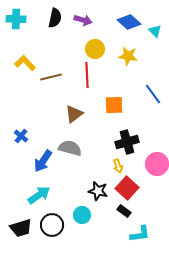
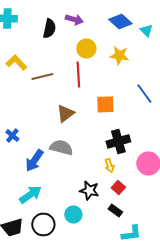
black semicircle: (55, 18) -> (49, 28), moved
red square: (127, 188) -> (118, 187), size x0.6

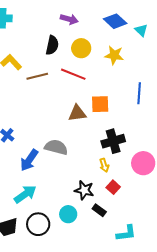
black semicircle: (49, 28) -> (52, 45), moved
red line: (78, 74) -> (73, 74), turned -65
blue line: (144, 93) -> (139, 93), turned 40
brown triangle: (65, 113) -> (77, 113), moved, turned 30
black rectangle: (115, 210) -> (99, 210), moved

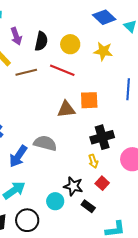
purple arrow: (69, 19) -> (16, 36), moved, turned 54
cyan circle: (68, 214) -> (55, 201), moved

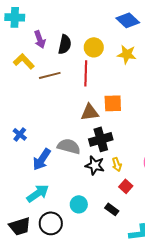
red line: (62, 70) -> (86, 73), turned 70
black cross: (102, 137) -> (101, 139), moved
black star: (73, 186) -> (95, 165), moved

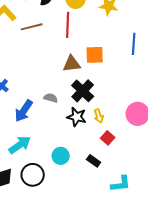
black cross: (101, 139) -> (83, 91), turned -30
gray semicircle: (69, 146) -> (51, 98), size x0.6

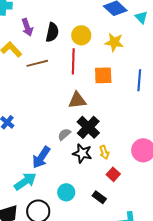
orange square: (95, 55) -> (103, 75), moved
gray semicircle: (51, 98) -> (64, 134), moved, turned -56
blue arrow: (24, 111) -> (41, 157), moved

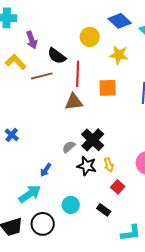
black semicircle: (52, 32) -> (57, 56), moved, turned 114
yellow circle: (81, 35) -> (90, 37), moved
brown triangle: (77, 100) -> (74, 102), moved
blue arrow: (41, 157) -> (46, 170), size x0.6

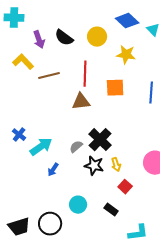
black semicircle: (57, 56) -> (64, 38), moved
cyan arrow: (30, 194) -> (41, 147), moved

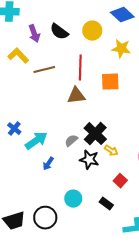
yellow arrow: (116, 165) -> (111, 151), moved, turned -40

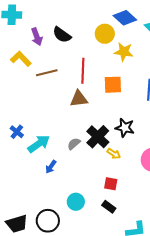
yellow circle: (92, 31) -> (105, 34), moved
black star: (89, 160) -> (125, 128), moved
red square: (120, 181) -> (111, 184), moved, turned -32

